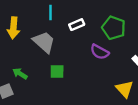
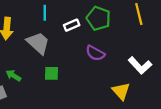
green pentagon: (114, 28) -> (99, 18), moved

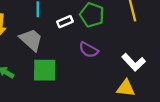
green square: (51, 73) -> (45, 70), size x1.6
yellow triangle: (121, 91) -> (126, 88), moved, turned -42

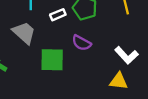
green square: (45, 70) -> (52, 60), moved

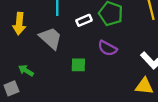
green square: (52, 60) -> (78, 65), size x0.6

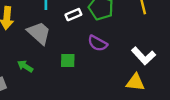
green arrow: (26, 71) -> (25, 66), moved

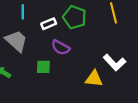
purple semicircle: (98, 43) -> (61, 47), moved
yellow triangle: (135, 82) -> (94, 79), moved

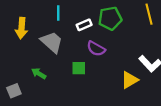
green pentagon: (75, 17) -> (110, 18), turned -30
yellow triangle: (94, 79) -> (130, 80), turned -36

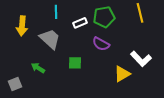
purple semicircle: (96, 49) -> (101, 44), moved

